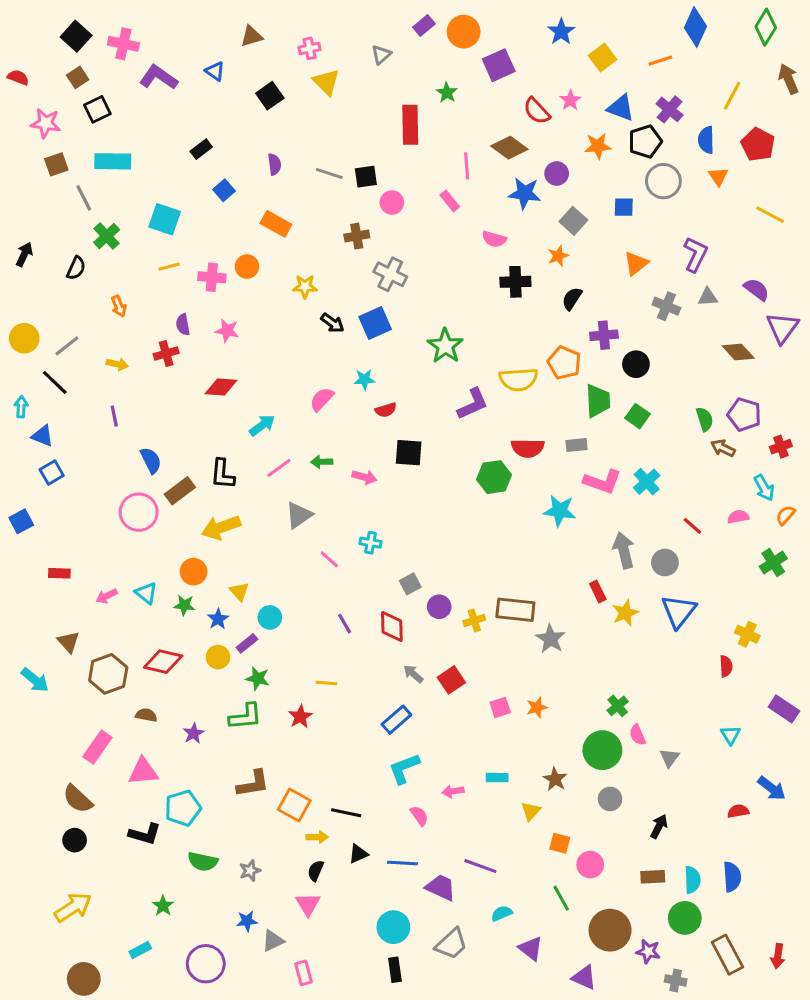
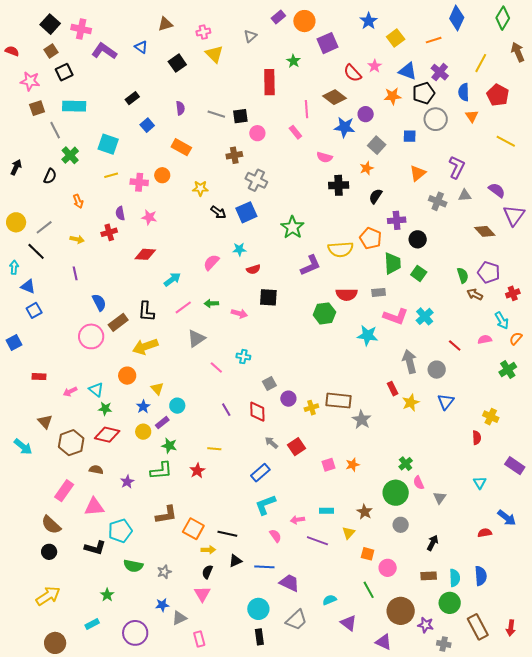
green star: (184, 605) -> (105, 409), moved
blue triangle: (679, 611) -> (446, 402), size x0.7
purple line: (480, 866) -> (317, 541), moved

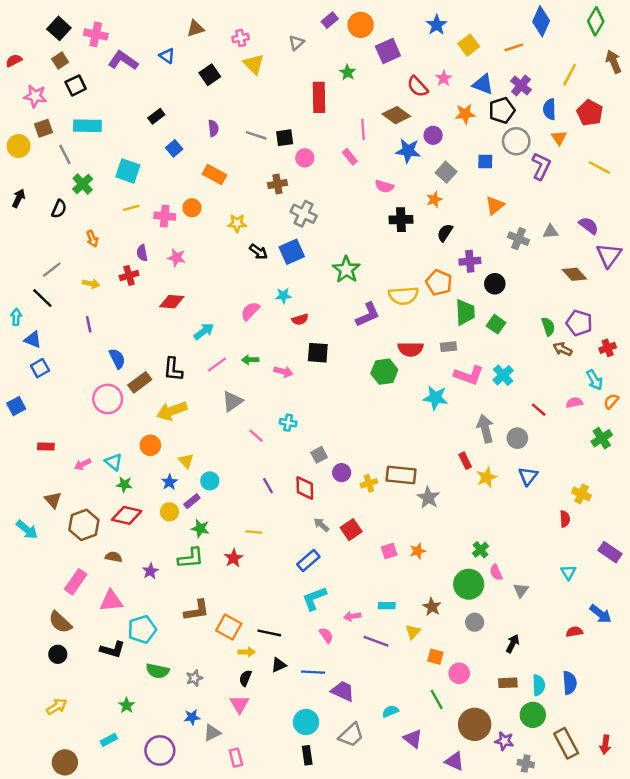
red semicircle: (12, 51) -> (14, 60), turned -48
purple L-shape: (457, 167) -> (541, 166), moved
yellow circle: (16, 222) -> (19, 146), moved
yellow arrow: (48, 596) -> (57, 707), size x0.7

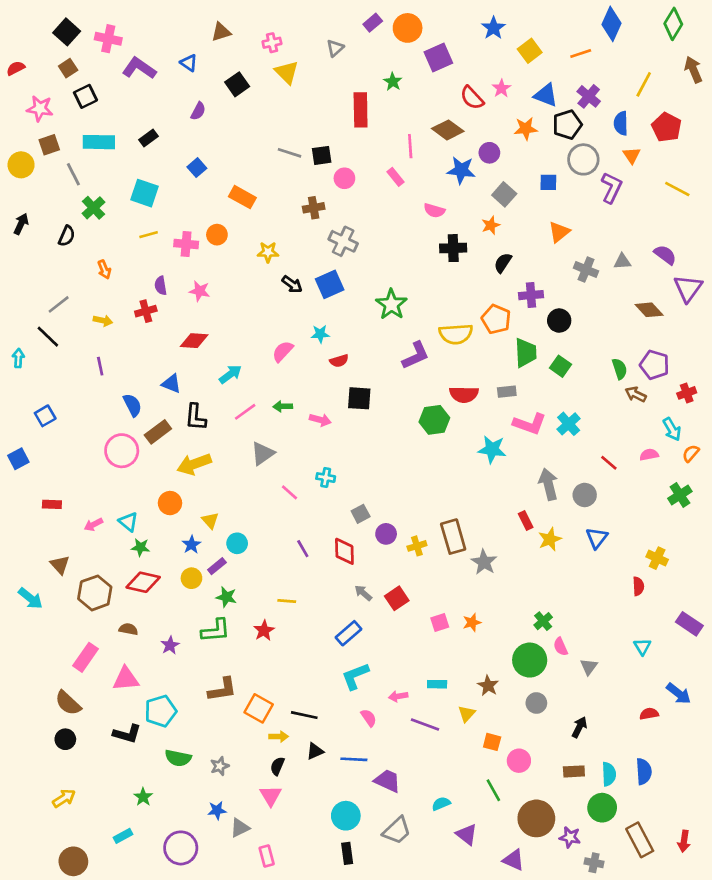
black rectangle: (156, 116) -> (149, 138), moved
purple semicircle: (213, 128) -> (198, 111), moved, turned 35
blue triangle: (33, 340) -> (171, 384), moved
brown rectangle: (401, 475) -> (453, 537), turned 68

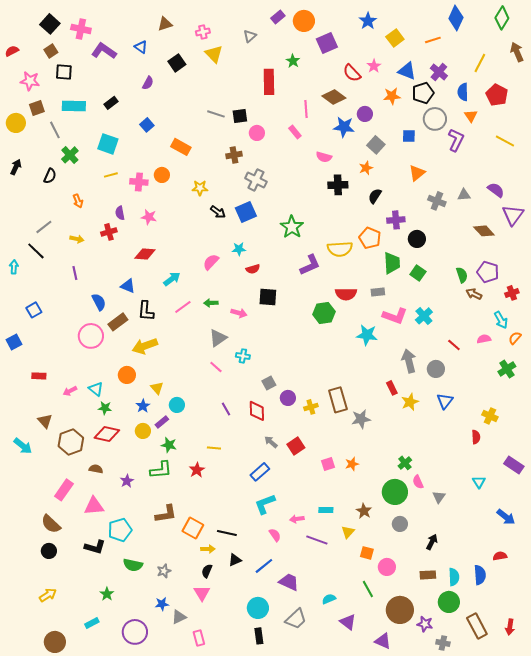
black square: (85, 96) -> (64, 72), turned 30
gray triangle: (263, 453) -> (218, 338), moved
gray star: (484, 562) -> (361, 419), turned 30
red semicircle: (649, 714) -> (500, 556), moved
blue line: (354, 759) -> (264, 566), turned -42

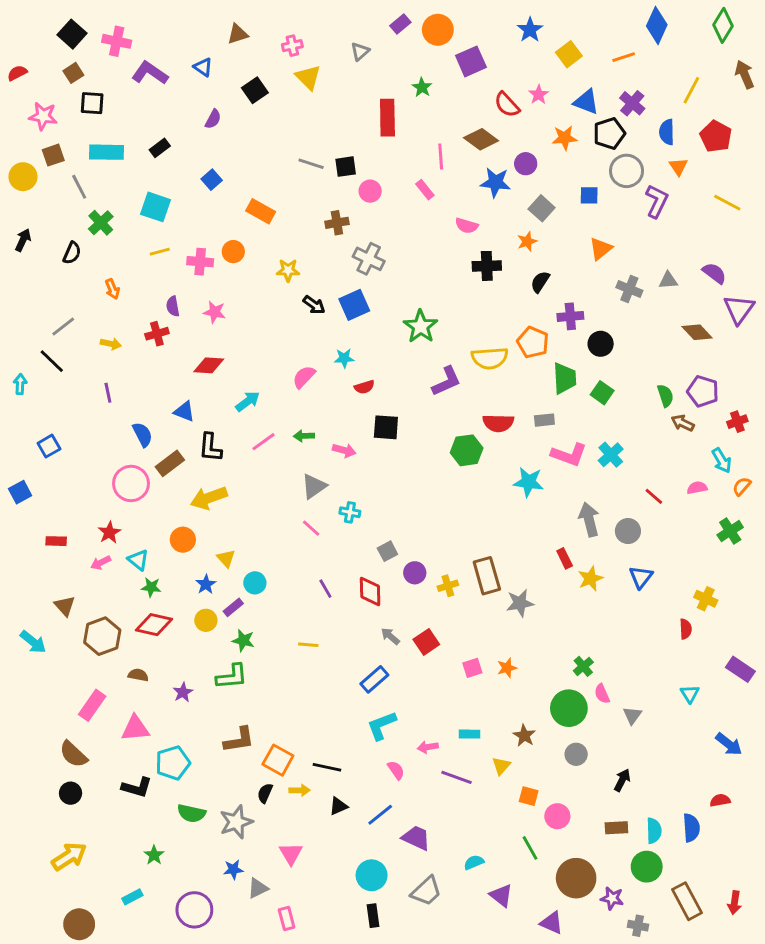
red star: (197, 470) -> (109, 532), moved
gray star: (164, 571) -> (236, 822), size x1.6
black semicircle: (207, 571) -> (265, 793), moved
yellow arrow: (48, 595) -> (69, 857), size x1.4

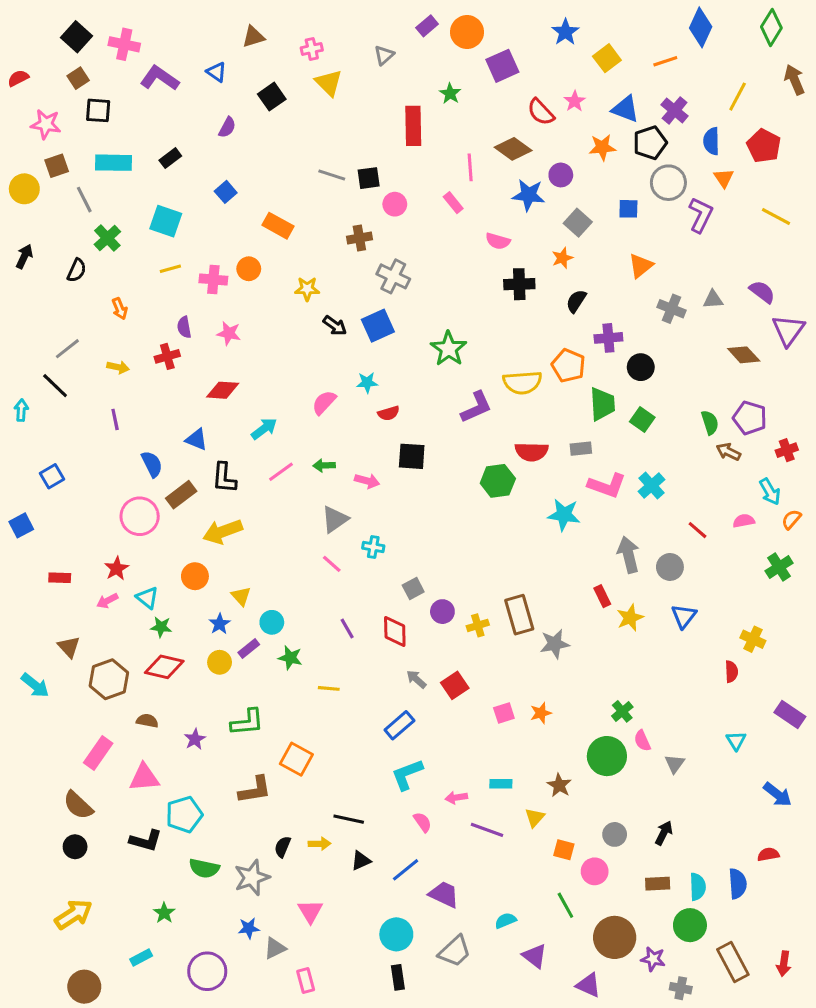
green star: (243, 640) -> (290, 658), moved
gray circle: (576, 754) -> (615, 834), moved
orange square: (278, 760) -> (296, 759), moved

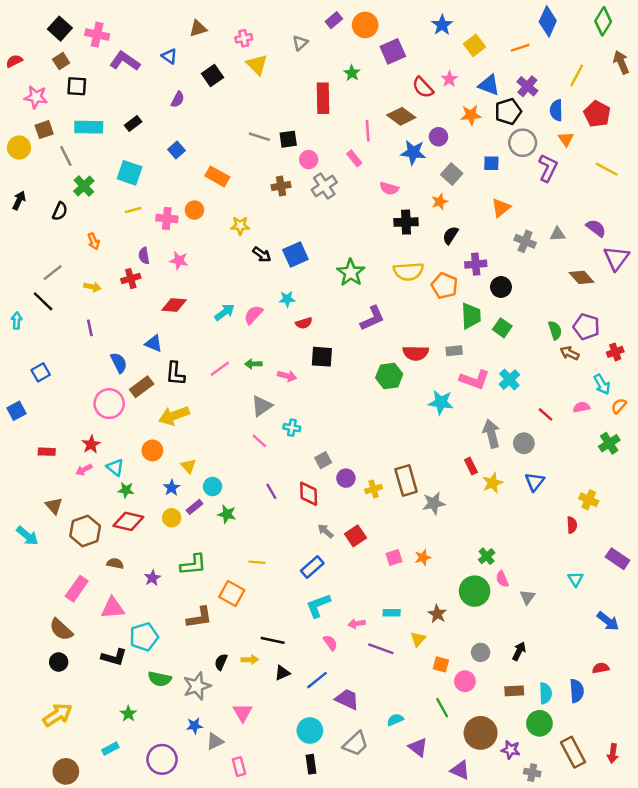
gray cross: (393, 276) -> (324, 186), moved, turned 30
yellow semicircle: (522, 383) -> (408, 271), moved
cyan arrow: (264, 429) -> (225, 312), moved
yellow line: (329, 688) -> (257, 562), moved

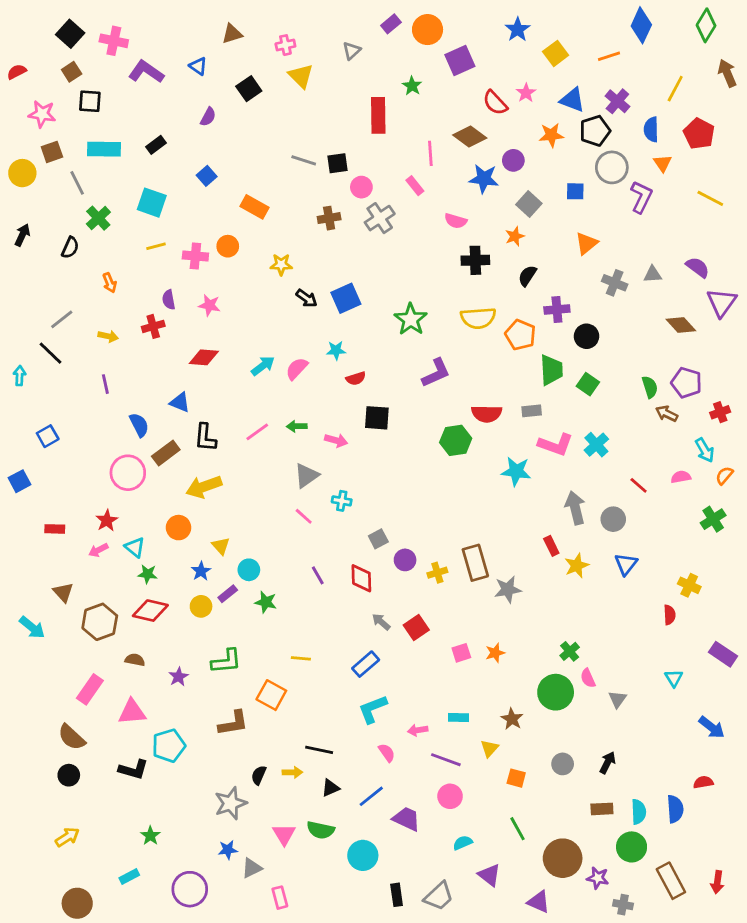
green semicircle: (160, 679) -> (321, 830), moved
pink circle: (465, 681) -> (450, 796), moved
yellow arrow: (57, 715) -> (67, 837), size x0.7
gray trapezoid: (356, 744) -> (439, 896), moved
black rectangle: (311, 764) -> (397, 895), moved

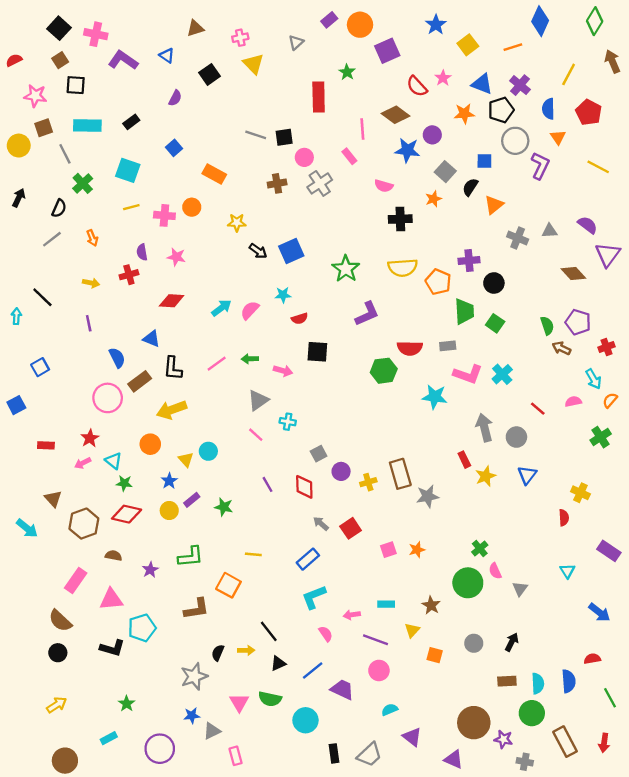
black semicircle: (527, 276) -> (470, 187), moved
gray line: (62, 319) -> (52, 239), moved
cyan circle: (249, 570) -> (208, 451), moved
black line: (319, 750) -> (269, 631), turned 40
green line: (518, 829) -> (610, 698), moved

